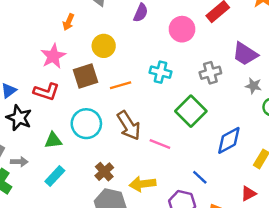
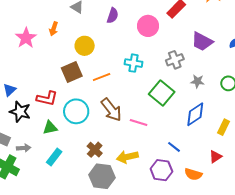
pink star: (53, 56) -> (26, 38), moved
gray star: (253, 86) -> (197, 81), moved
red L-shape: (46, 92) -> (47, 98), moved

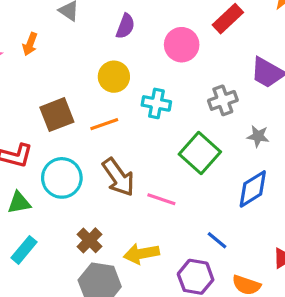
yellow circle: (85, 46) -> (114, 77), moved

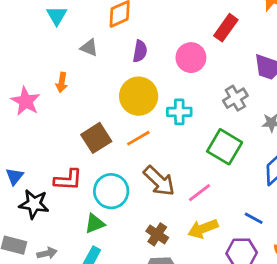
yellow circle: (114, 77) -> (139, 96), size x1.4
pink line: (161, 199) -> (199, 193), turned -45
green triangle: (19, 203) -> (95, 223), moved
brown cross: (89, 240) -> (157, 234), moved
yellow arrow: (141, 254) -> (203, 229), moved

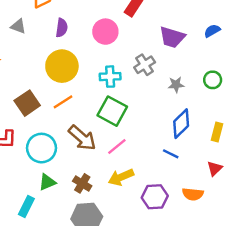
cyan cross: (179, 112) -> (110, 77), moved
green square: (225, 147) -> (112, 111), moved
blue line: (254, 218) -> (171, 154), moved
green triangle: (95, 223) -> (47, 182), moved

